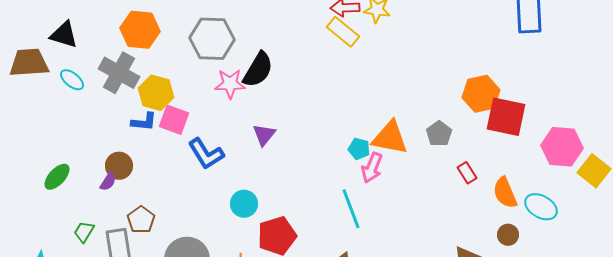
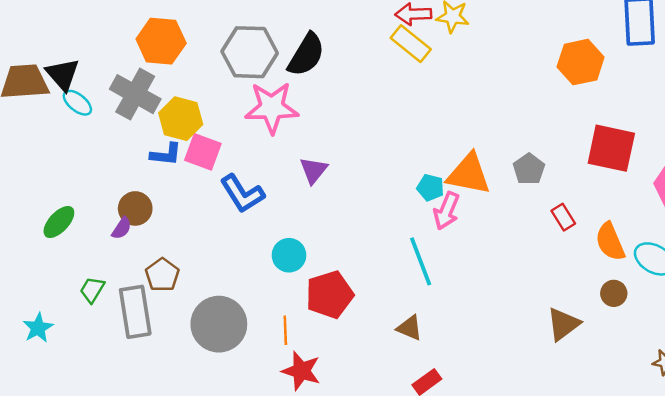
black triangle: (64, 35) -> (63, 74), moved, turned 32
black semicircle: (258, 70) -> (306, 55), moved
pink star: (230, 84) -> (272, 108), size x1.4
orange hexagon: (481, 94) -> (581, 62), moved

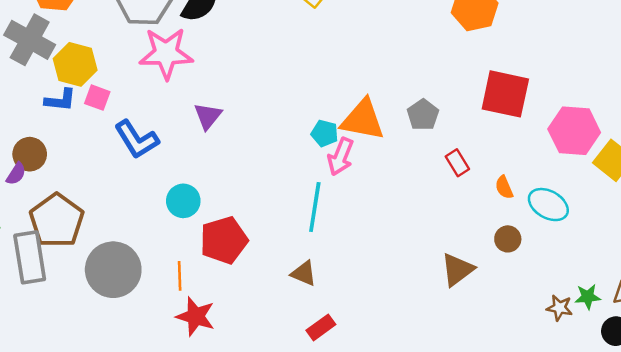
pink square: (203, 152) -> (97, 98), size x0.7
orange semicircle: (610, 242) -> (504, 187), size x0.6
cyan line: (421, 261) -> (315, 207), turned 30
brown pentagon: (162, 275) -> (57, 221), size x1.6

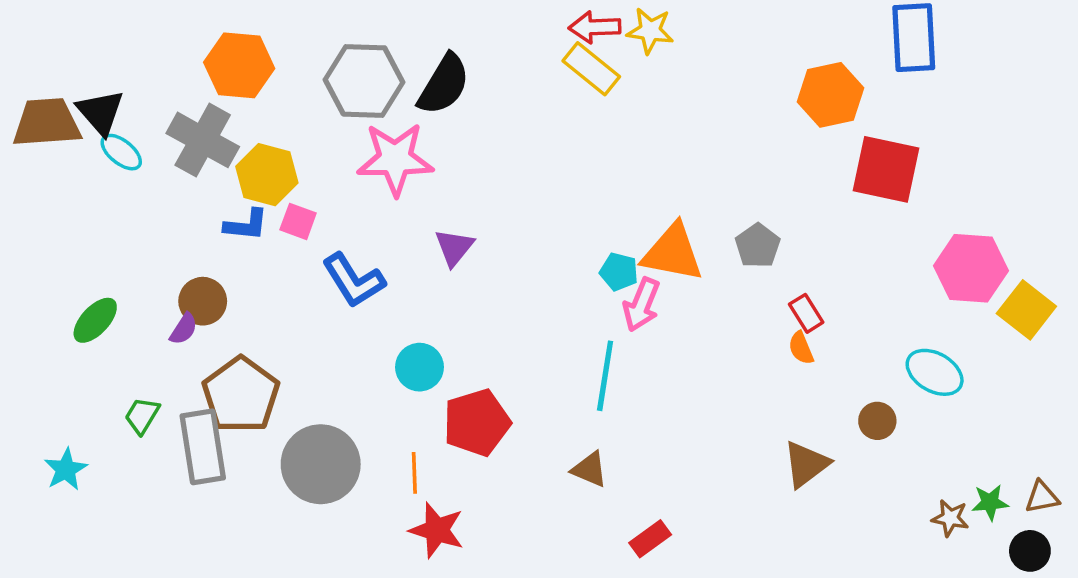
red square: (505, 94) -> (886, 169), moved
orange semicircle: (504, 187) -> (801, 348), moved
red rectangle: (321, 327) -> (650, 539), moved

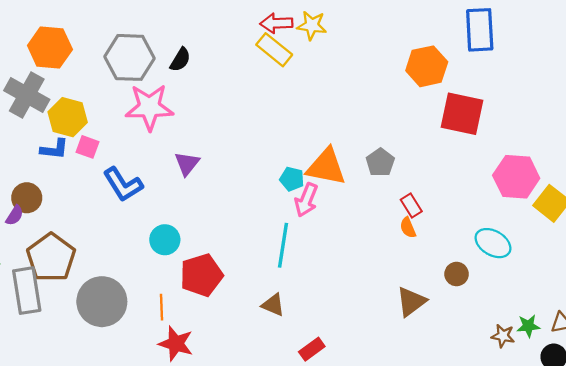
black semicircle: (444, 84) -> (180, 60), size x0.6

